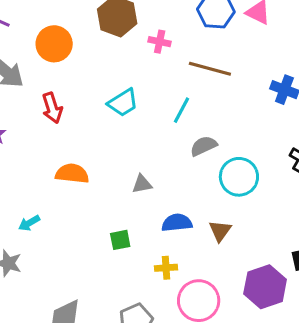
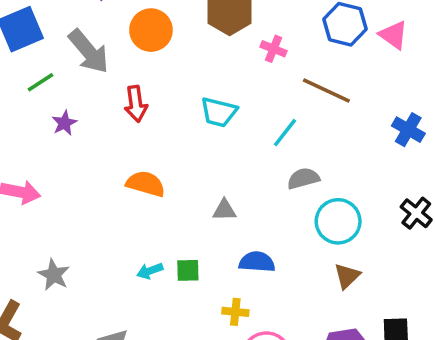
cyan trapezoid: (123, 103) -> (219, 112), turned 36
cyan arrow: (29, 223) -> (150, 271), moved
brown triangle: (220, 231) -> (347, 276), moved

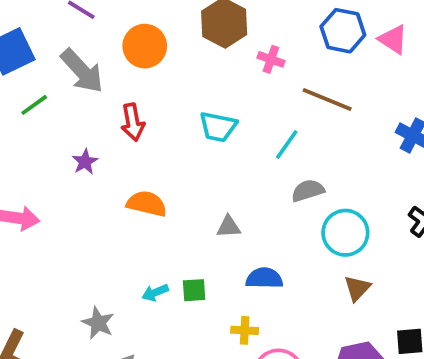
purple star: (64, 123) -> (85, 162), moved
gray star: (54, 275) -> (98, 323), moved

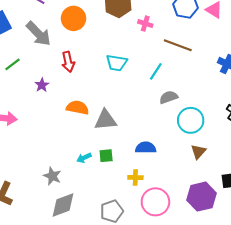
green line: (34, 105) -> (13, 64), moved
gray triangle: (229, 227) -> (105, 120), moved, size x1.6

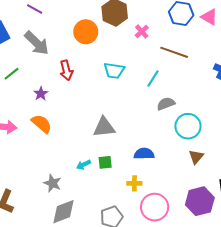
orange circle: (74, 18) -> (86, 32), moved
pink cross: (145, 24) -> (142, 31), turned 32
orange semicircle: (78, 108) -> (42, 124), moved, turned 30

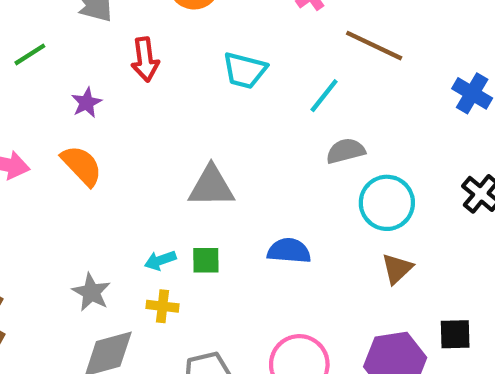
yellow cross: (134, 183) -> (163, 306), moved

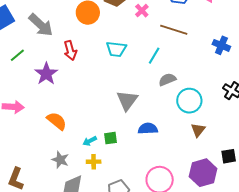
purple star: (87, 103) -> (46, 74), size x1.6
orange semicircle: (82, 166) -> (57, 121), moved
gray triangle: (211, 186) -> (127, 100), moved, turned -45

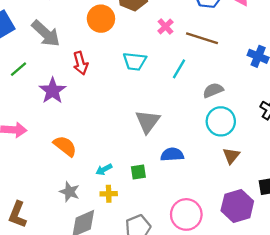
pink cross: (142, 11) -> (165, 26), moved
gray semicircle: (167, 80) -> (213, 90), moved
green square: (110, 138) -> (138, 172), moved

